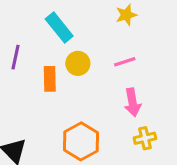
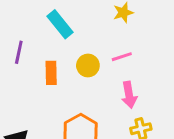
yellow circle: (78, 63) -> (88, 65), moved

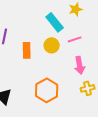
cyan rectangle: (60, 24) -> (55, 22), moved

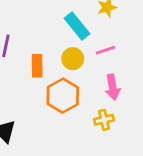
yellow cross: (88, 88) -> (104, 120), moved
orange hexagon: (47, 90) -> (63, 96), moved

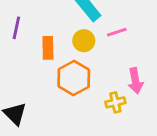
pink arrow: (113, 87) -> (135, 81), moved

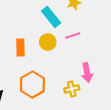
orange hexagon: (74, 78) -> (32, 85), moved

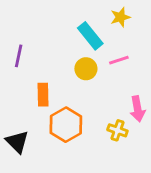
orange rectangle: (20, 47) -> (43, 95), moved
yellow cross: (72, 89) -> (117, 130), turned 32

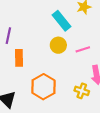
pink line: (119, 60) -> (83, 49), moved
orange rectangle: (43, 95) -> (19, 58), moved

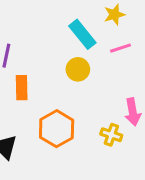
pink line: (83, 49) -> (120, 48), moved

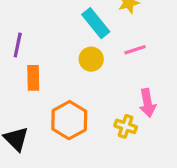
pink line: (120, 48) -> (135, 50), moved

